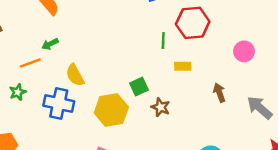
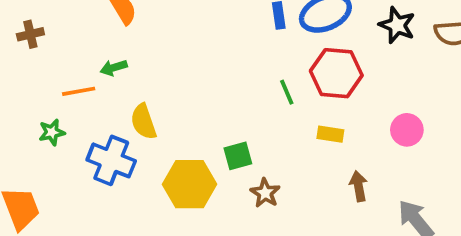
green line: (163, 41) -> (287, 92), turned -35
yellow rectangle: (183, 66) -> (330, 134), moved

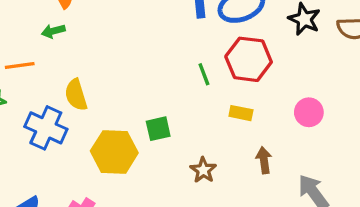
green arrow: (114, 68) -> (53, 31), moved
brown star: (265, 193) -> (203, 170), moved

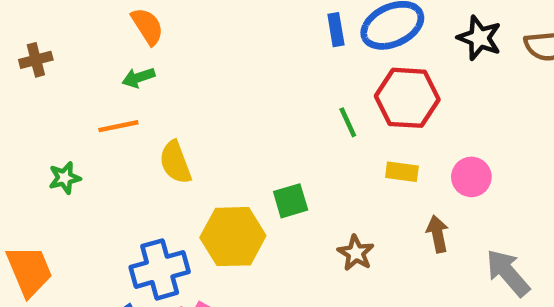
orange line: (20, 65) -> (118, 126), moved
pink circle: (309, 112) -> (471, 177), moved
blue cross: (46, 128) -> (160, 269), moved, turned -36

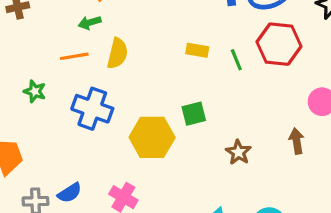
yellow semicircle: (175, 162) -> (117, 53), moved, turned -148
yellow rectangle: (402, 172) -> (197, 50), moved
green star: (65, 178) -> (35, 91), turned 30
blue cross: (160, 269) -> (92, 109), moved, turned 33

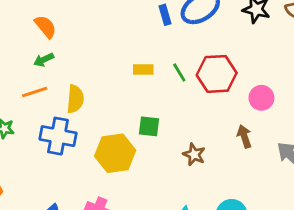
red hexagon: (279, 44) -> (217, 74), moved
yellow semicircle: (117, 53) -> (75, 99), moved
green square: (194, 114) -> (149, 126), turned 30

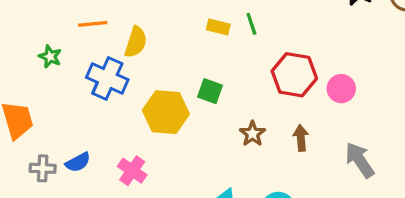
green line: (179, 72) -> (251, 24), moved
red hexagon: (217, 74) -> (294, 75), moved
brown arrow: (244, 136) -> (301, 138), moved

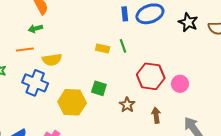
yellow semicircle: (136, 42) -> (52, 60), turned 66
brown star: (252, 134) -> (127, 105), moved

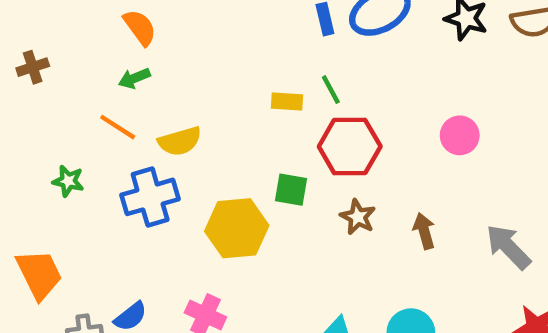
orange line: (25, 49) -> (118, 127), turned 48
red hexagon: (151, 76) -> (350, 147), moved
blue cross: (35, 83) -> (150, 197), turned -30
pink circle: (180, 84) -> (460, 135), moved

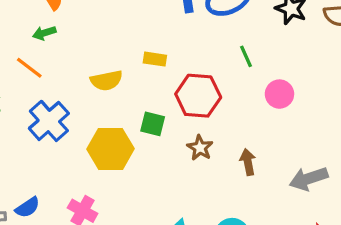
green line: (331, 90) -> (246, 56), moved
yellow semicircle: (180, 141) -> (106, 81), moved
blue cross: (150, 197) -> (49, 121), turned -30
gray arrow: (508, 247) -> (309, 179), turned -69

